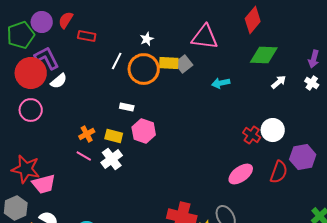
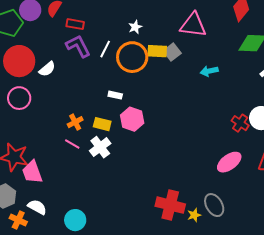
purple L-shape: (47, 58) -> (78, 46), moved
pink trapezoid: (44, 184) -> (32, 172), turned 85

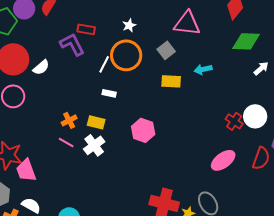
red rectangle: (75, 24) -> (86, 29), moved
white line: (105, 49) -> (104, 64), moved
yellow rectangle: (157, 51) -> (171, 81), moved
pink hexagon: (132, 119) -> (143, 130), moved

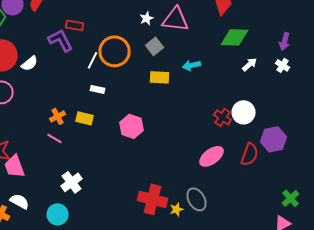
white star: (129, 25) -> (146, 18), moved
white cross: (94, 145) -> (72, 182), moved

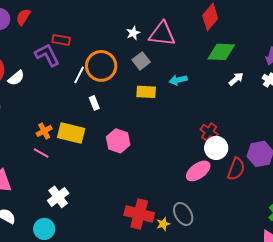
white rectangle: (98, 89) -> (94, 103), moved, turned 56
white circle: (244, 112) -> (216, 148), moved
yellow rectangle: (84, 118) -> (71, 133), size x1.5

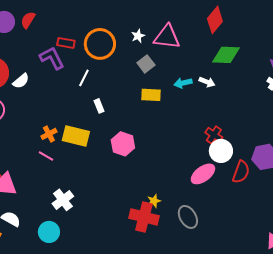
orange circle: (101, 66) -> (100, 44), moved
white arrow: (236, 79) -> (207, 82), moved, turned 63
yellow star: (163, 224) -> (154, 201), moved

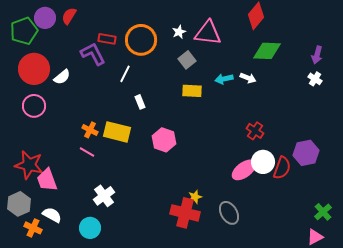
orange cross: (49, 134) -> (90, 130), turned -35
white circle: (221, 151) -> (263, 162), moved

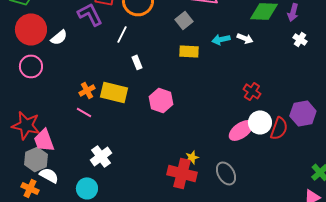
purple arrow: (317, 55) -> (293, 12), moved
white cross: (315, 79) -> (300, 39), moved
orange cross: (90, 130) -> (87, 90), turned 35
gray hexagon: (19, 204) -> (36, 159), moved

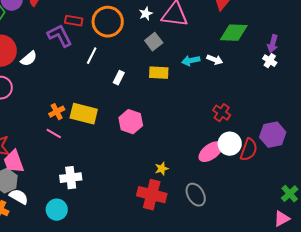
purple arrow: (293, 12) -> (273, 44), moved
white rectangle: (137, 62) -> (119, 78), moved, turned 48
white cross: (101, 156) -> (71, 178), turned 30
yellow star: (192, 157) -> (162, 169), moved

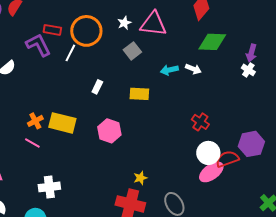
white line: (92, 56) -> (70, 53), moved
yellow rectangle: (159, 73) -> (139, 94), moved
red semicircle: (249, 150) -> (227, 159), turned -130
pink ellipse: (211, 152) -> (211, 172), moved

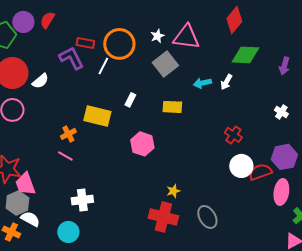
gray square: (132, 51) -> (165, 64), size x1.4
white arrow: (193, 69) -> (226, 82), turned 98
white cross: (248, 70) -> (281, 112), moved
yellow rectangle: (62, 123) -> (97, 116), moved
pink ellipse: (211, 172) -> (281, 192), moved, turned -45

